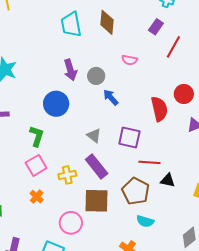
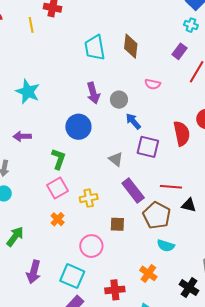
purple square: (129, 138) -> (148, 147), moved
purple rectangle: (97, 166) -> (133, 191), moved
brown square: (96, 201) -> (117, 224), size x0.6

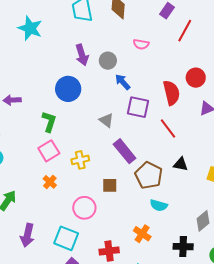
cyan star: (28, 92) -> (30, 28), moved
red line: (171, 187) -> (168, 129), moved, turned 50
black cross: (189, 288) -> (183, 247), turned -30

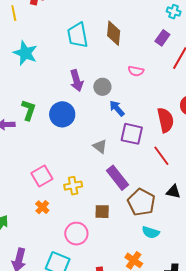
green L-shape: (49, 122) -> (29, 110), moved

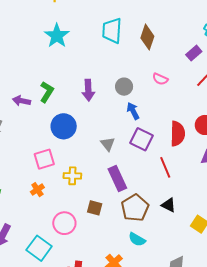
purple arrow: (77, 81) -> (88, 90), moved
blue circle: (62, 114) -> (64, 126), moved

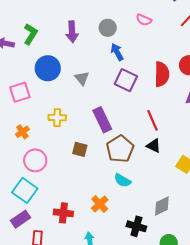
gray triangle: (108, 144) -> (82, 78), moved
pink square: (44, 159) -> (20, 92), moved
red line: (165, 167) -> (153, 120), moved
pink circle: (64, 223) -> (35, 160), moved

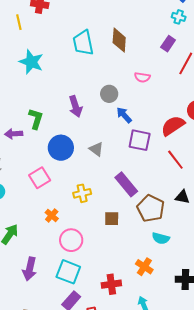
red semicircle: (162, 74) -> (173, 126), turned -110
red line: (153, 120) -> (175, 160), moved

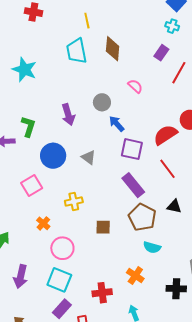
yellow line: (19, 22) -> (87, 21), moved
pink semicircle: (142, 77) -> (135, 86), turned -147
purple rectangle: (126, 184) -> (133, 185), moved

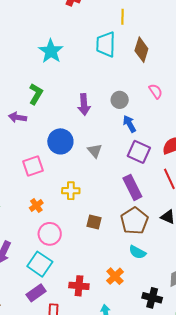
green L-shape: (28, 126) -> (36, 94), moved

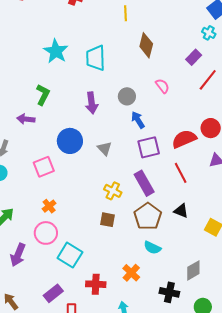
cyan trapezoid: (106, 44) -> (96, 58), moved
purple square: (139, 152) -> (149, 147), turned -35
yellow cross: (71, 191) -> (113, 191), moved, turned 30
pink circle: (50, 234) -> (46, 233), moved
cyan square: (40, 264) -> (70, 255), moved

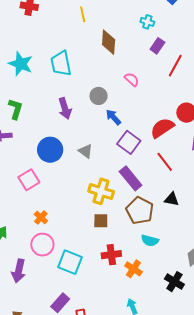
cyan cross: (209, 33) -> (147, 22), moved
purple square: (149, 147) -> (129, 142), turned -30
yellow cross: (113, 191) -> (101, 191), size x1.4
red cross: (96, 284) -> (111, 255), moved
black cross: (169, 292) -> (174, 282), turned 30

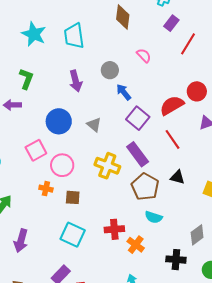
orange cross: (41, 217) -> (46, 189), turned -32
brown square: (101, 221) -> (73, 197), moved
pink circle: (42, 245) -> (62, 165), moved
black cross: (174, 282) -> (176, 260), turned -30

